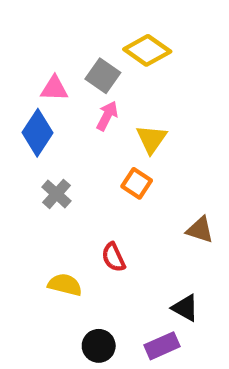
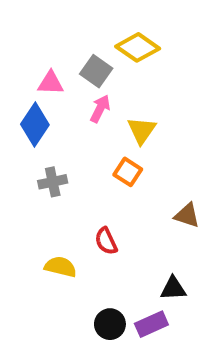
gray cross: (56, 194) -> (53, 182), turned 36
black triangle: (185, 308) -> (173, 289), turned -32
black circle: (99, 346) -> (110, 324), moved

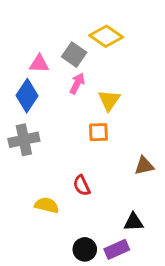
orange square: (128, 172) -> (98, 132), turned -35
gray cross: (53, 182) -> (24, 140), moved, size x1.4
brown triangle: (187, 215) -> (144, 166), turned -30

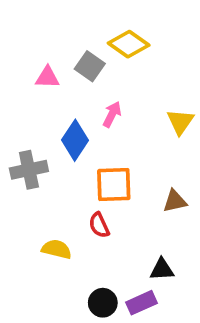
pink arrow: (77, 83) -> (112, 114), moved
blue diamond: (27, 96) -> (75, 140), moved
yellow triangle: (109, 100) -> (180, 122), moved
orange square: (98, 132) -> (114, 185), moved, size x1.5

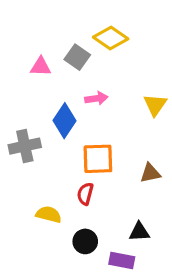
pink arrow: (112, 114) -> (96, 98), turned 55
red semicircle: (99, 225) -> (85, 194), turned 40
black circle: (103, 303) -> (85, 241), moved
purple rectangle: (142, 303) -> (122, 261), turned 35

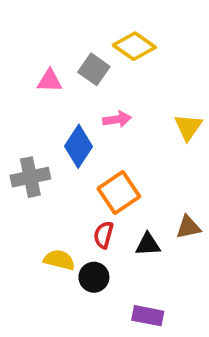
orange square: (98, 159) -> (119, 192), turned -32
brown triangle: (150, 173) -> (188, 227), moved
black triangle: (139, 232) -> (148, 244), moved
black circle: (85, 241) -> (94, 277), moved

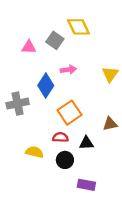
yellow diamond: (134, 46) -> (78, 27), turned 30
brown triangle: (188, 227) -> (110, 124), moved
red semicircle: (104, 235) -> (60, 137), turned 77
black circle: (94, 277) -> (65, 160), moved

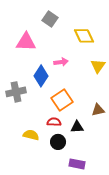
yellow diamond: (78, 27) -> (84, 36), moved
gray square: (55, 40) -> (50, 19), moved
pink triangle: (29, 47) -> (26, 42), size x1.5

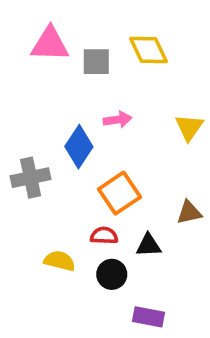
gray square: (50, 19) -> (96, 62), moved, turned -35
yellow diamond: (84, 36) -> (149, 50), moved
pink triangle: (26, 42) -> (50, 44), moved

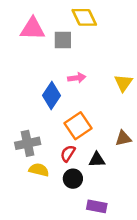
yellow diamond: (149, 50) -> (84, 17), moved
gray cross: (31, 178) -> (28, 143), moved
red semicircle: (104, 236) -> (68, 153), turned -60

